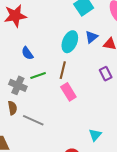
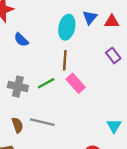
blue semicircle: (27, 53) -> (21, 40), moved
green line: (38, 76) -> (46, 83), moved
brown semicircle: (12, 108) -> (17, 125), moved

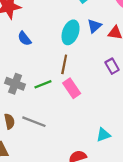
cyan triangle: (114, 126) -> (103, 135), turned 32

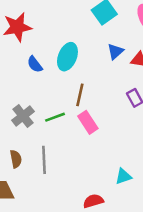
cyan ellipse: (71, 32) -> (67, 57), moved
gray cross: (15, 84) -> (23, 116), turned 30
gray line: (34, 122) -> (44, 160), turned 65

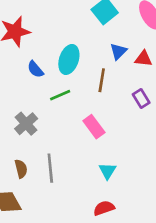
brown line: (80, 95) -> (102, 80), moved
green line: (55, 117) -> (60, 95), moved
cyan triangle: (123, 176) -> (107, 171), moved, turned -36

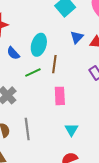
brown line: (102, 80) -> (54, 64), moved
pink rectangle: (94, 127) -> (60, 96), turned 36

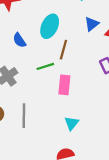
blue semicircle: (13, 53) -> (19, 40), moved
green line: (33, 73) -> (45, 66), moved

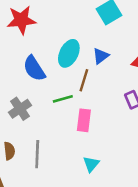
blue triangle: (92, 24) -> (101, 56), moved
blue semicircle: (19, 40) -> (34, 68), size x1.5

